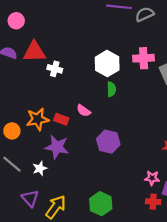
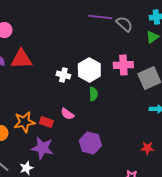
gray semicircle: (145, 14) -> (124, 24), turned 66
white cross: (55, 69) -> (63, 75), moved

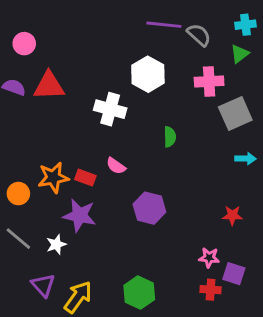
pink cross: (123, 65) -> (209, 81), moved
white hexagon: (89, 70) -> (148, 74), moved
white cross: (63, 75) -> (110, 109), size x1.5
green semicircle: (93, 94) -> (170, 137), moved

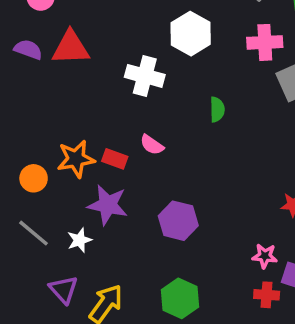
purple hexagon: (149, 208) -> (178, 221), moved

